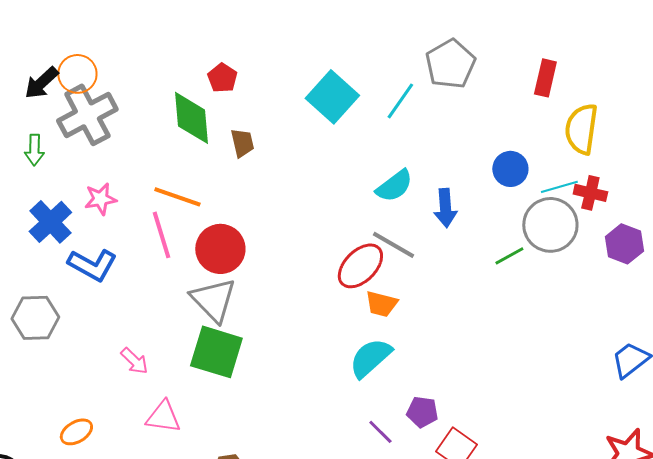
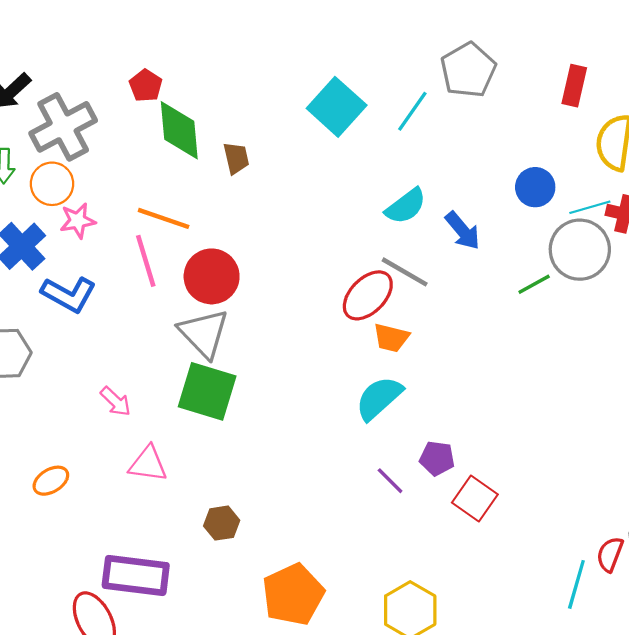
orange circle: (77, 74) -> (52, 184), moved
red pentagon: (222, 78) -> (146, 86), moved
blue arrow: (445, 208) -> (463, 231), turned -36

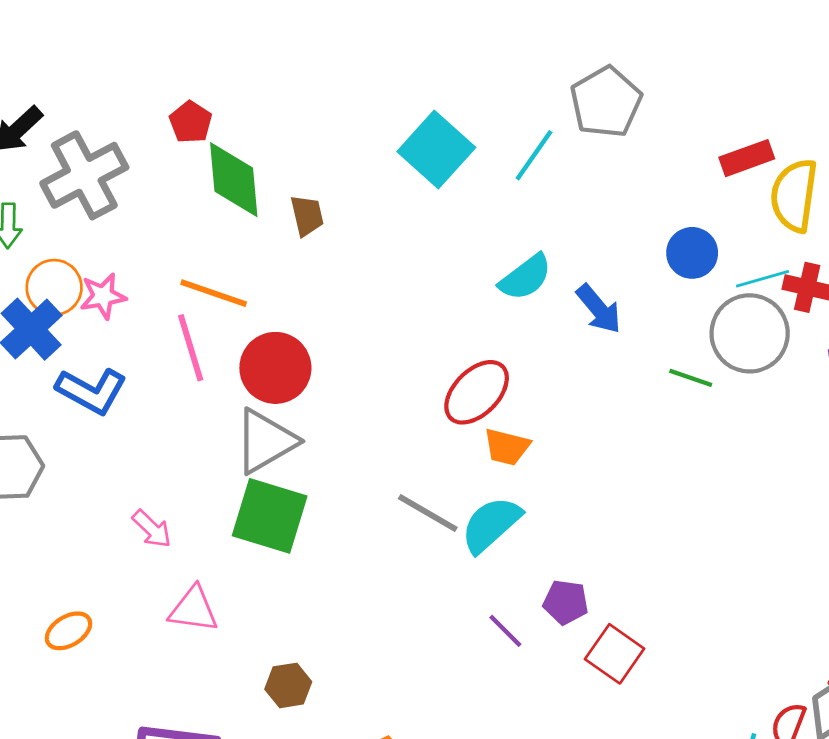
red rectangle: (574, 86) -> (747, 158), moved, turned 57
orange circle: (52, 184) -> (54, 287), moved
gray line: (405, 272) -> (428, 513), moved
green line: (534, 284) -> (691, 378), turned 48
gray triangle: (204, 333) -> (265, 441), turned 44

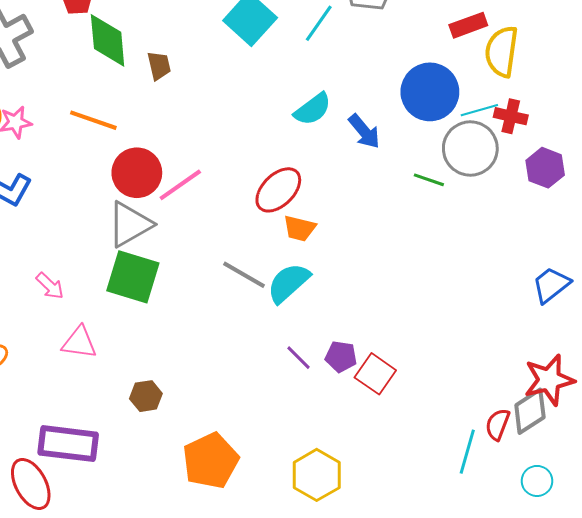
blue circle: (692, 253) -> (430, 92), size x1.6
pink line: (191, 348) -> (180, 185), moved, turned 72
purple pentagon: (566, 602) -> (341, 357), moved

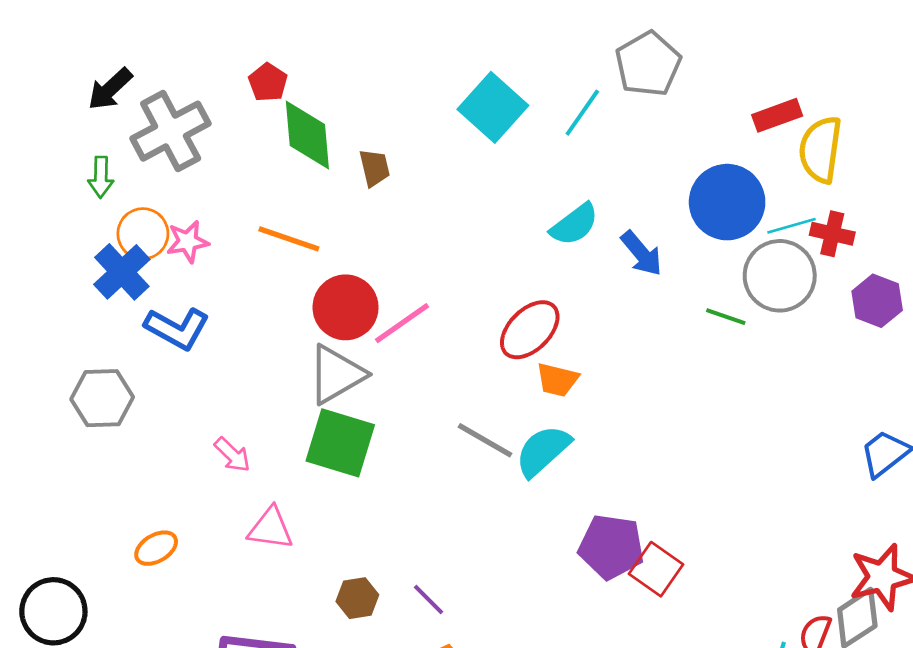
purple pentagon: (341, 357) -> (611, 547), size x1.6
purple line: (299, 358) -> (428, 599), moved

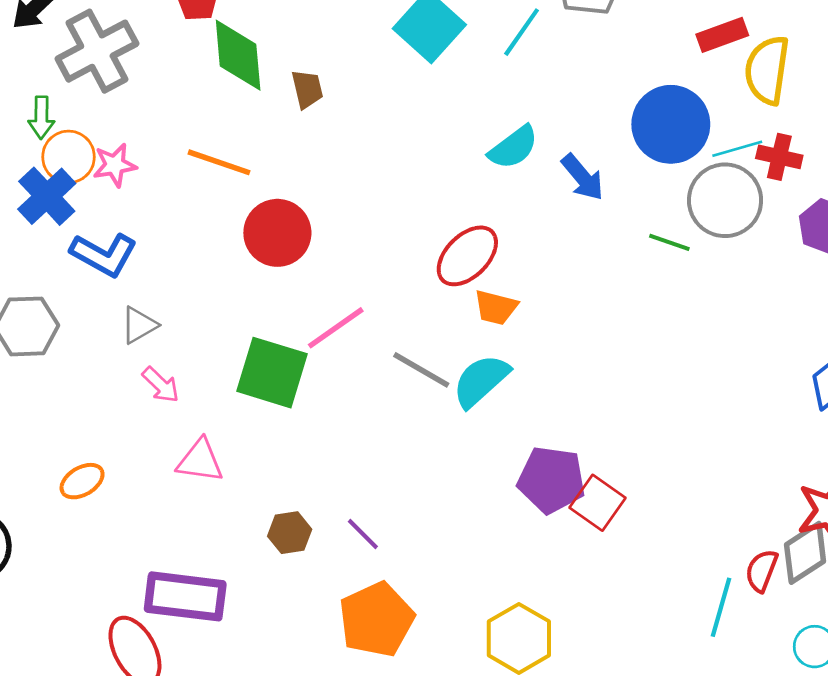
green arrow: (101, 177) -> (41, 118), moved
pink line: (402, 323) -> (336, 328), moved
gray triangle: (336, 374) -> (139, 325), moved, size x0.6

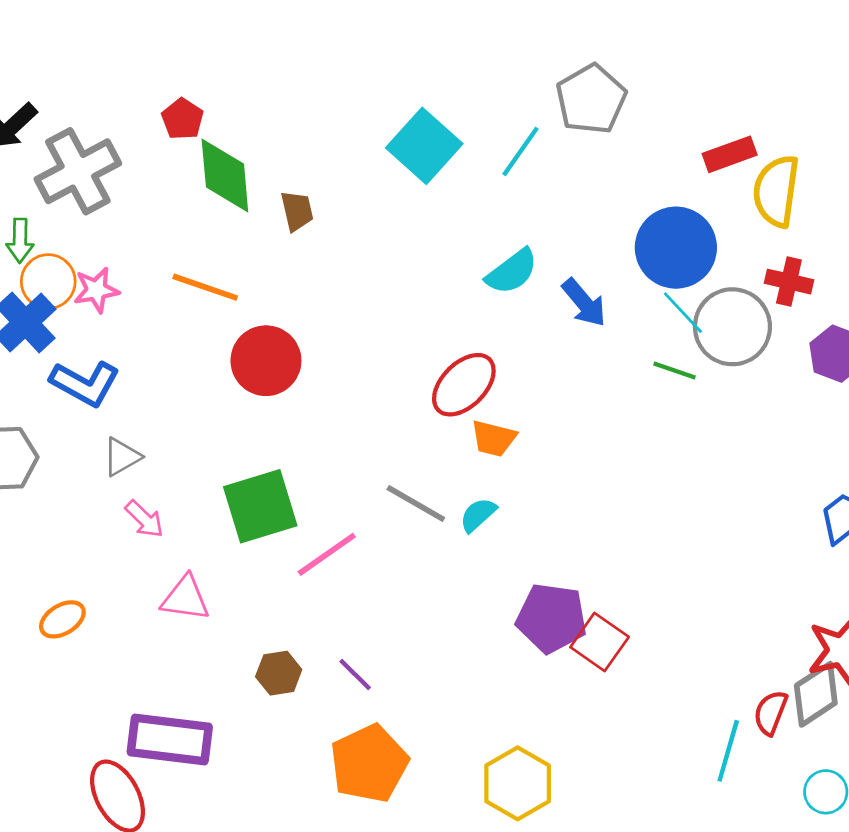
cyan line: (737, 149) -> (683, 313), moved, turned 63
pink line: (336, 328) -> (327, 554), moved
green square: (272, 373) -> (260, 506), turned -34
cyan semicircle: (481, 381) -> (478, 515), size x0.6

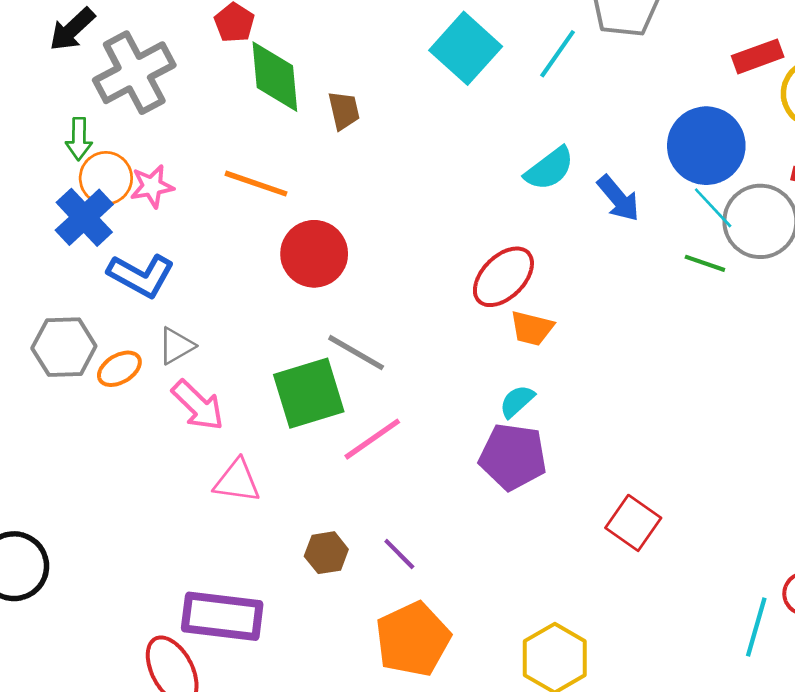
gray line: (416, 503) -> (356, 353), moved
pink arrow: (144, 519) -> (198, 405), size x1.4
purple pentagon: (551, 618) -> (513, 457), moved
orange ellipse: (62, 619) -> (119, 369), moved

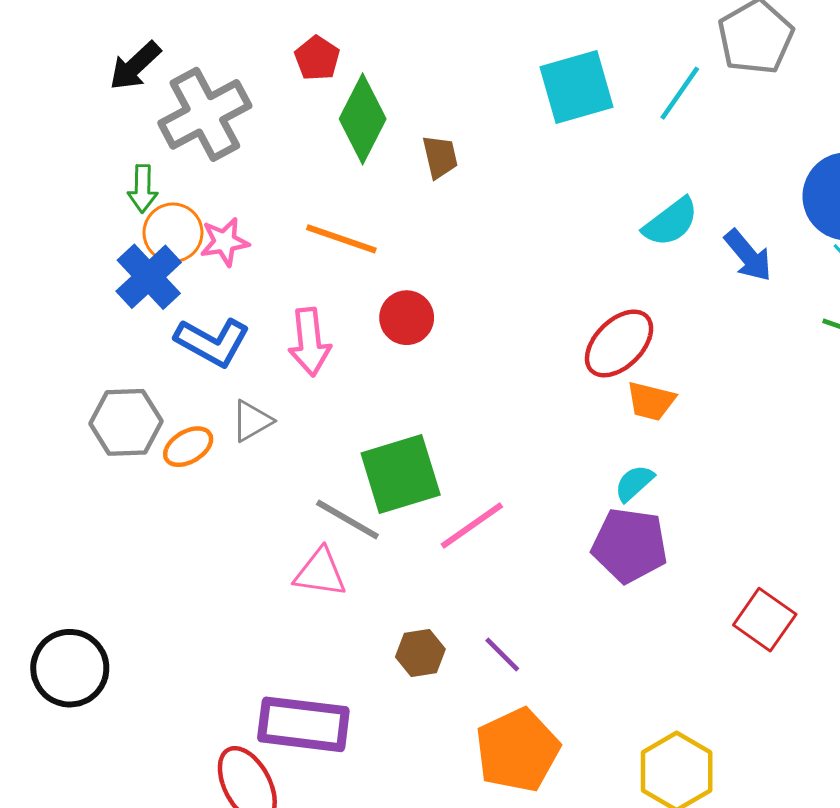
cyan square: (466, 48) -> (577, 87), turned 32
green diamond: (275, 77) -> (363, 119), turned 32
red circle: (314, 254) -> (407, 318), size x0.7
gray line: (356, 353) -> (347, 519), moved
pink arrow: (198, 405) -> (310, 342), moved, turned 40

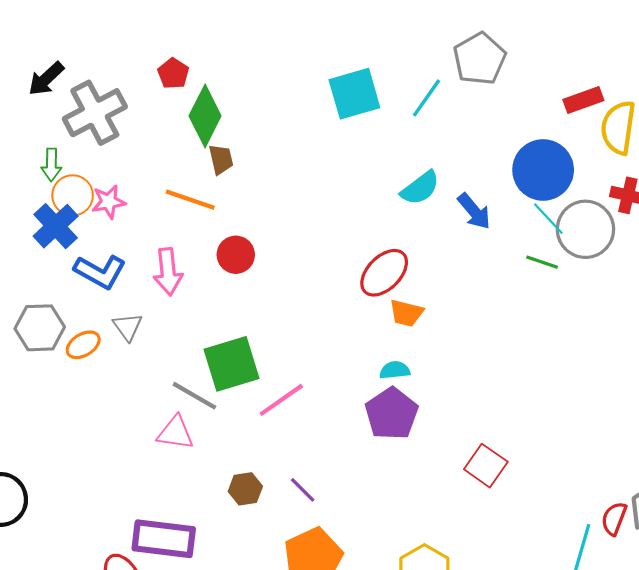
brown trapezoid: (440, 157) -> (221, 159), moved
gray triangle: (252, 421) -> (128, 327), turned -36
cyan semicircle: (634, 483) -> (395, 370), turned 36
purple pentagon: (630, 545) -> (392, 414), turned 30

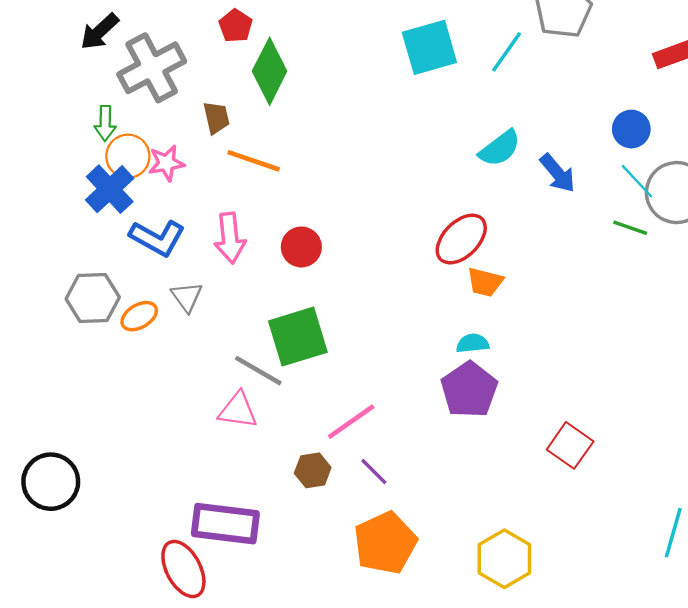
brown trapezoid: (221, 159) -> (216, 118), moved
blue circle: (543, 170) -> (631, 129), size x0.6
red circle: (236, 255) -> (301, 247), moved
pink line: (281, 400) -> (351, 422), moved

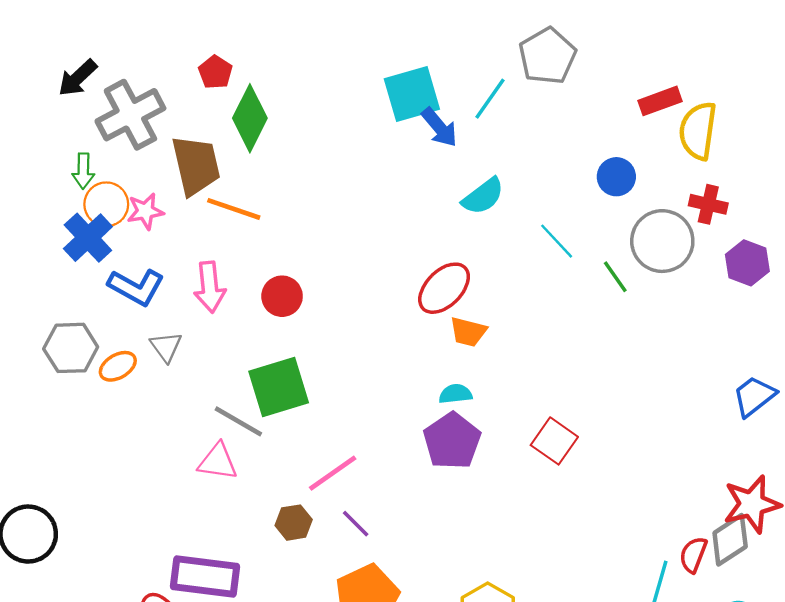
brown trapezoid: (216, 118) -> (196, 165), size x1.8
blue arrow: (558, 173) -> (439, 127), moved
cyan line: (637, 181) -> (557, 241), moved
green line: (630, 228) -> (615, 277), turned 36
red square: (570, 445) -> (554, 441), moved

